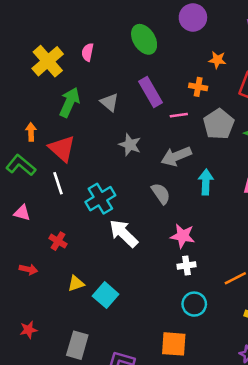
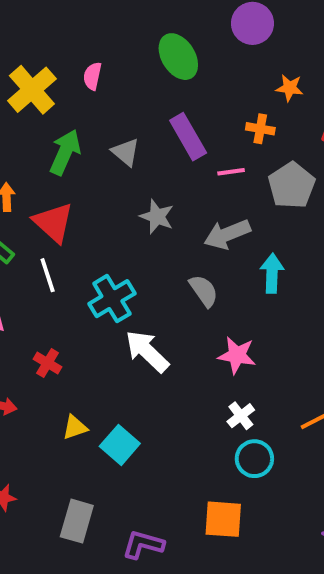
white cross: (187, 265) -> (241, 416), moved, turned -30

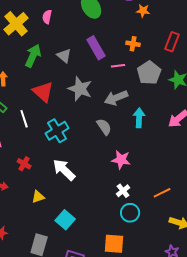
orange star: (290, 88) -> (143, 11), moved
gray star: (157, 217) -> (80, 89), size x1.4
red triangle: (53, 222) -> (43, 92), moved
white arrow: (147, 351) -> (64, 170), moved
cyan square: (120, 445) -> (65, 220), moved

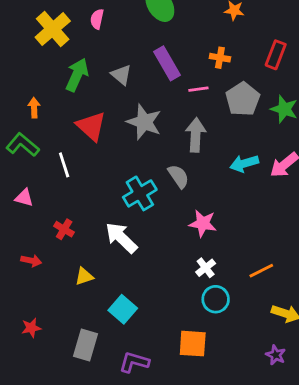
gray arrow: (116, 98) -> (196, 135), turned 115
cyan arrow: (139, 118) -> (244, 163), moved, turned -108
cyan cross: (57, 131) -> (140, 193), moved

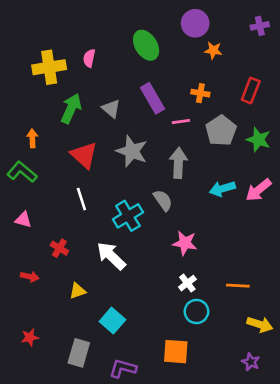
yellow cross: (53, 29) -> (49, 67), turned 32
white line: (64, 165) -> (81, 199), moved
orange line: (261, 271) -> (238, 286), turned 30

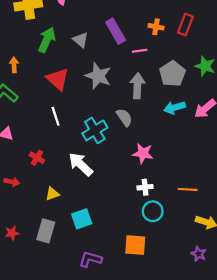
red rectangle: (251, 90) -> (185, 25), moved
gray pentagon: (221, 131) -> (172, 74), moved
white cross: (187, 283) -> (145, 187), turned 32
cyan square: (112, 321) -> (82, 219), turned 30
gray rectangle: (79, 353) -> (46, 231), moved

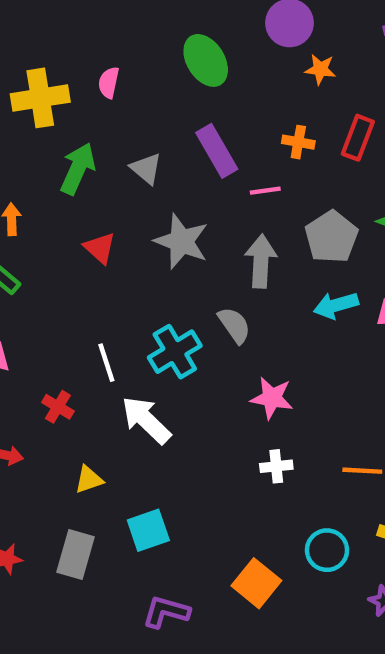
red triangle: (58, 79) -> (100, 248), size x0.7
white line: (56, 116) -> (106, 363), moved
cyan circle: (153, 211) -> (327, 550), moved
orange square: (135, 245) -> (256, 583), turned 35

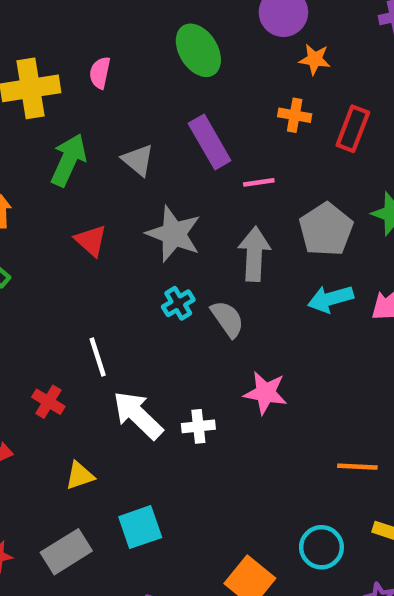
orange cross: (298, 142) -> (295, 115), moved
cyan cross: (175, 352) -> (178, 303), moved, size x0.6
white cross: (276, 466) -> (198, 426), moved
gray rectangle: (76, 555) -> (66, 552), turned 42

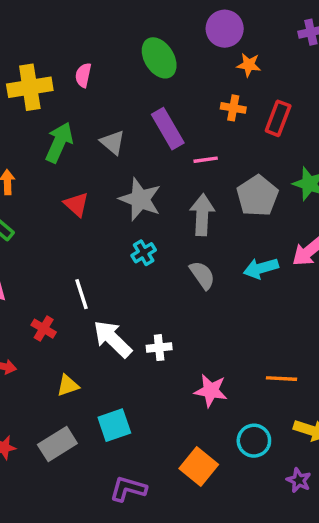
cyan arrow: (330, 299) -> (261, 268), moved
gray semicircle: (227, 319) -> (202, 275), moved
pink star: (266, 393) -> (211, 391), moved

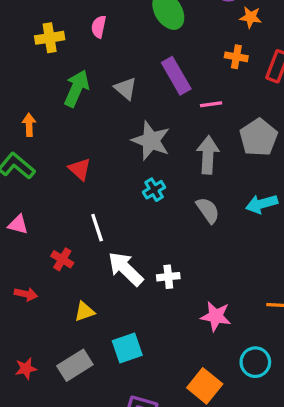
yellow cross: (30, 87) -> (50, 38), size x0.7
red triangle: (76, 204) -> (80, 169), moved

